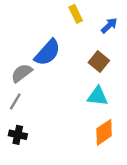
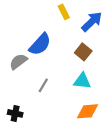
blue arrow: (109, 25) -> (92, 22), size x1.5
gray line: (15, 101) -> (43, 85), moved
orange diamond: (104, 132) -> (88, 111), turned 30

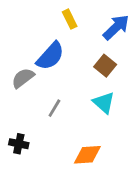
yellow rectangle: (64, 12) -> (70, 19), moved
cyan triangle: (82, 81) -> (104, 103), turned 36
orange diamond: (88, 111) -> (87, 155), moved

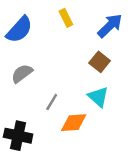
blue semicircle: (50, 56) -> (19, 30), moved
black cross: (19, 144) -> (18, 136), size x1.5
orange diamond: (87, 155) -> (74, 123), moved

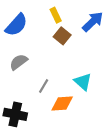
brown square: (100, 62) -> (62, 36), moved

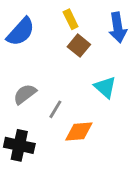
blue arrow: (93, 22) -> (118, 28), turned 125
gray semicircle: (19, 62) -> (25, 94), moved
cyan triangle: (83, 82) -> (105, 87), moved

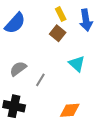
yellow rectangle: (71, 19) -> (61, 14), moved
orange diamond: (79, 132) -> (70, 110), moved

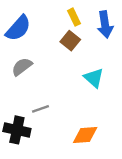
gray semicircle: (18, 69) -> (22, 67), moved
gray line: (40, 80) -> (41, 109), moved, turned 40

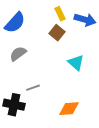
blue arrow: (105, 25) -> (85, 20), turned -65

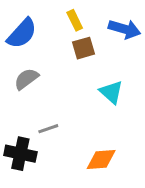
yellow rectangle: (60, 14) -> (75, 20), moved
brown square: (57, 33) -> (83, 48), turned 35

